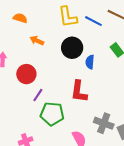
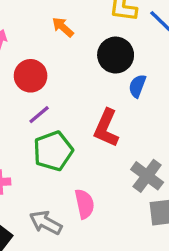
green pentagon: (52, 114) -> (53, 151), turned 30
gray cross: (104, 123) -> (147, 176), moved

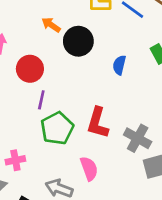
black circle: (116, 55) -> (78, 41), moved
purple line: (39, 115) -> (41, 100), turned -30
red L-shape: (106, 128) -> (98, 123), moved

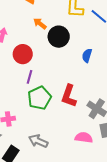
pink semicircle: (89, 169) -> (84, 138), moved, turned -66

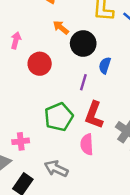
blue semicircle: (87, 55) -> (105, 65), moved
purple line: (30, 77) -> (83, 82), moved
pink semicircle: (84, 138) -> (87, 144), moved, turned -102

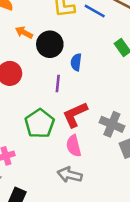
red L-shape: (94, 115) -> (75, 115), turned 56
gray arrow: (56, 169) -> (70, 175), moved

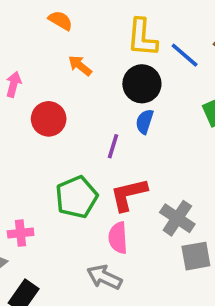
black circle: (50, 44) -> (142, 84), moved

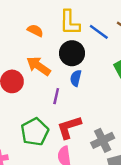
orange semicircle: (61, 21) -> (35, 31), moved
orange arrow: (80, 66) -> (39, 66), moved, size x1.5
gray cross: (177, 218) -> (103, 140), turned 35

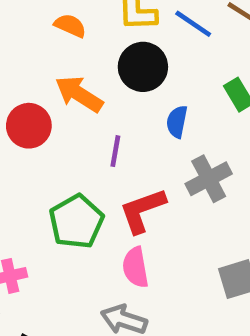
blue semicircle: (76, 78) -> (177, 122), moved
gray cross: (103, 140) -> (209, 179), moved

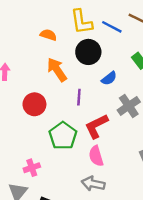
orange arrow: (79, 94) -> (57, 70), turned 30
blue semicircle: (177, 122) -> (109, 78), turned -133
red circle: (29, 126) -> (34, 104), moved

